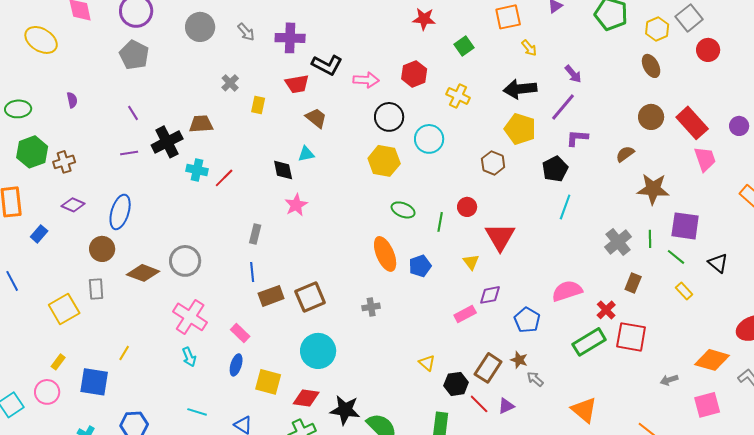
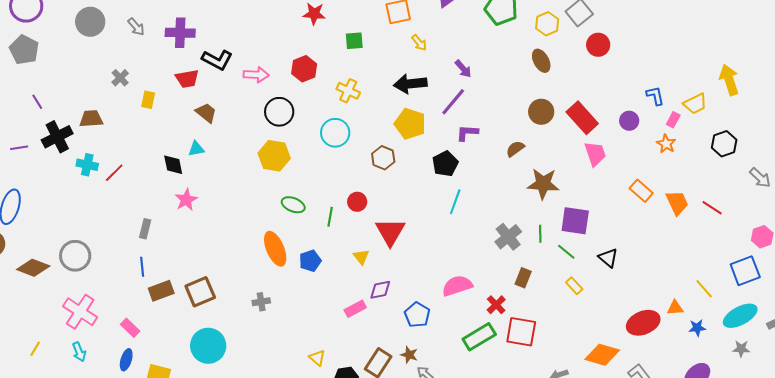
green square: (464, 46) -> (354, 41), turned 30
purple line: (133, 113) -> (37, 102), moved
cyan circle: (429, 139) -> (335, 133), moved
yellow line: (124, 353) -> (35, 349), moved

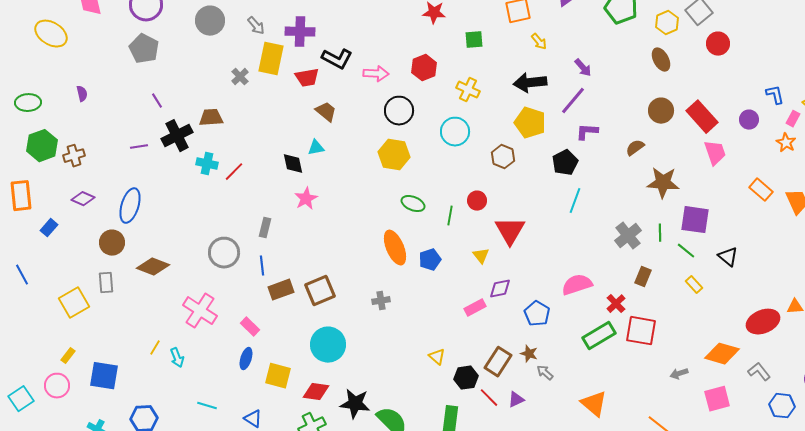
yellow rectangle: (148, 100) -> (271, 59), moved, size x1.8
gray circle: (75, 256) -> (224, 253), moved
cyan arrow: (79, 352) -> (177, 358), moved

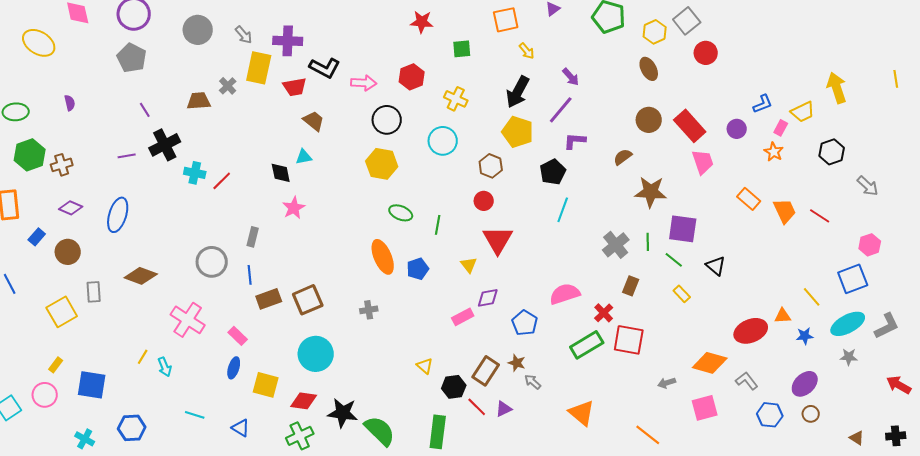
black arrow: (530, 83) -> (518, 92), turned -56
blue L-shape: (775, 95) -> (763, 104), turned 80
brown trapezoid: (211, 118) -> (199, 101), moved
red circle: (477, 201) -> (484, 201), moved
brown circle: (112, 243) -> (68, 252), moved

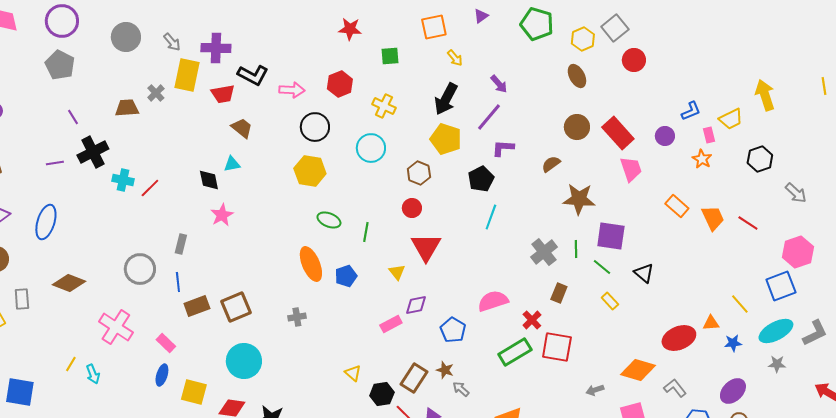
pink rectangle: (781, 128) -> (709, 135), turned -42
pink hexagon: (870, 245) -> (798, 252), size x1.4

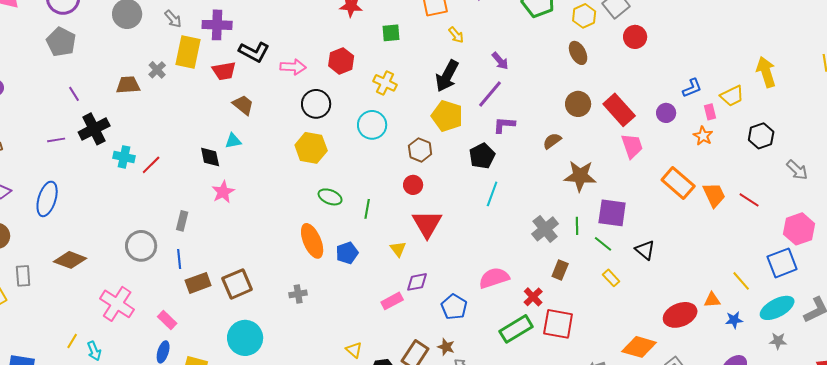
orange rectangle: (677, 206) -> (678, 183), size x1.4

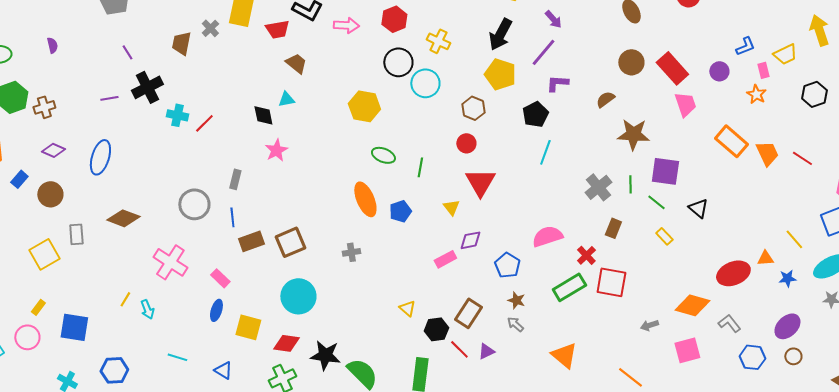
brown trapezoid: (128, 85) -> (181, 43), turned -75
black circle: (316, 104) -> (398, 62), moved
brown star: (446, 347) -> (516, 300), moved

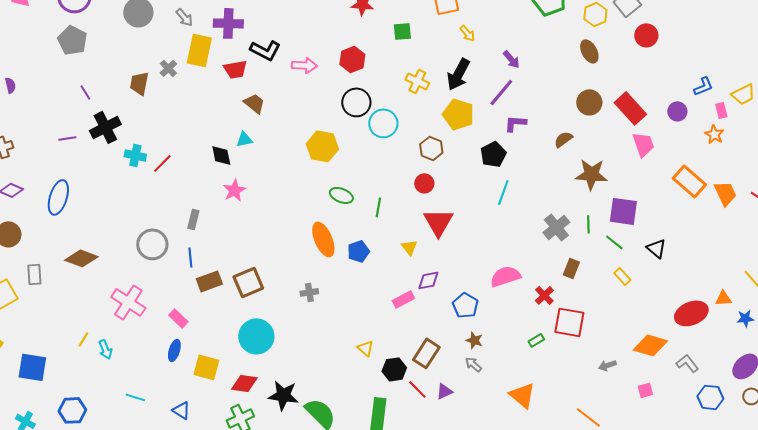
yellow cross: (438, 41) -> (417, 81), moved
green rectangle: (569, 287) -> (536, 340), moved, size x0.5
pink square: (687, 350) -> (645, 390), size x0.6

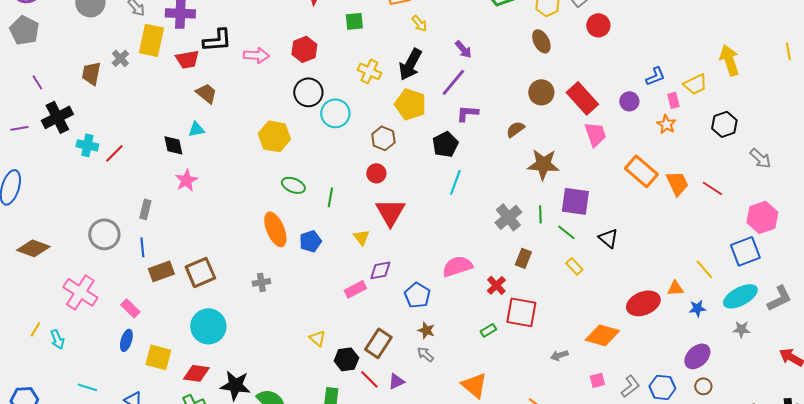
black L-shape: (265, 50) -> (217, 40), turned -32
gray L-shape: (687, 363) -> (630, 386), moved, turned 90

